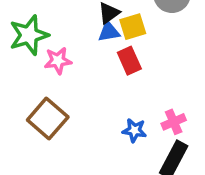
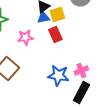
pink star: (58, 61) -> (25, 38), moved
blue star: (134, 130) -> (58, 76), size x1.5

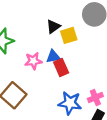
blue triangle: (43, 18) -> (53, 56), moved
red rectangle: (55, 34) -> (61, 68), moved

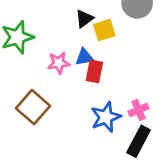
red rectangle: (61, 68) -> (94, 71), turned 35
blue star: (70, 103) -> (106, 117), turned -30

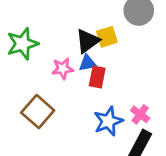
black triangle: (84, 19) -> (88, 41), moved, size x1.4
pink cross: (139, 110) -> (140, 114), turned -30

